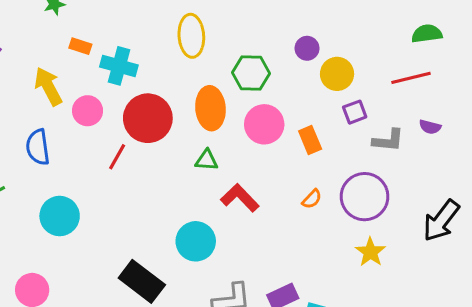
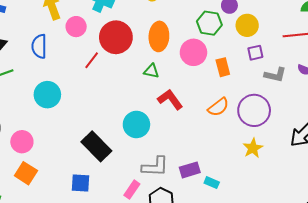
green hexagon: (251, 73) -> (209, 23), moved
orange semicircle: (312, 199) -> (218, 107), size x1.5

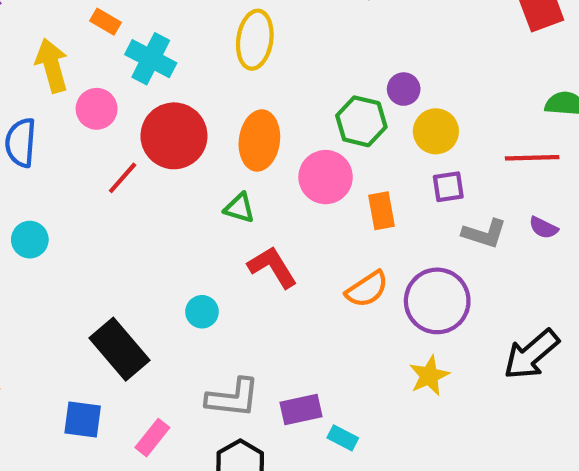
cyan circle: (47, 95) -> (30, 240), size x0.7
cyan circle: (136, 124) -> (202, 312), size x0.6
pink rectangle: (132, 190) -> (152, 438), moved

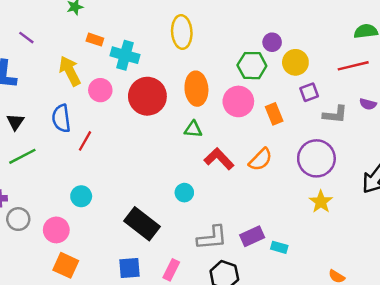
red line: (123, 178) -> (85, 141), moved
cyan circle: (30, 240) -> (81, 196), moved
orange semicircle: (367, 289) -> (261, 160), moved

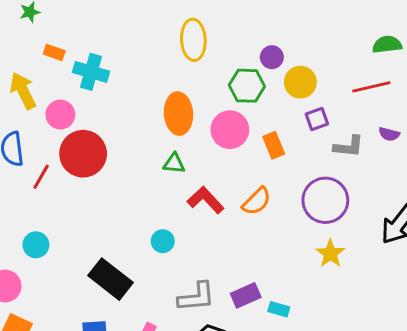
yellow ellipse: (182, 32) -> (193, 40), moved
red circle: (147, 96) -> (83, 154), moved

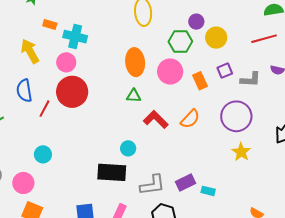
pink circle: (60, 115) -> (66, 62), moved
purple square: (317, 119) -> (225, 71), moved
black rectangle: (110, 279) -> (112, 172), moved, turned -32

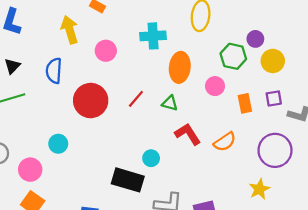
cyan cross: (75, 37) -> (153, 36), moved, turned -30
pink circle: (170, 72) -> (215, 86), size x0.7
red circle: (72, 92) -> (91, 101), moved
red line: (44, 109) -> (136, 99), moved
yellow star: (241, 152) -> (259, 189), moved

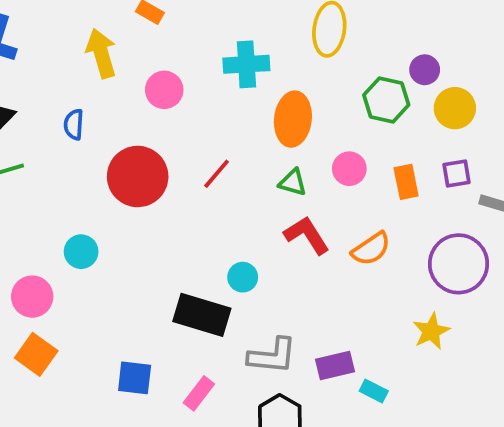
blue semicircle: (54, 71) -> (74, 124), size x0.7
pink circle: (215, 86) -> (349, 169), moved
green triangle: (170, 103) -> (293, 182), moved

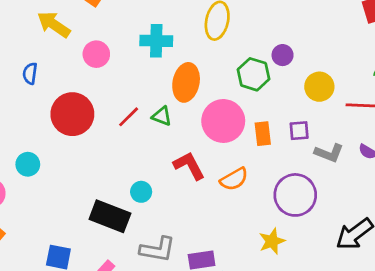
yellow arrow: (101, 53) -> (54, 24), turned -44
yellow circle: (455, 108) -> (319, 87), moved
pink circle: (349, 169) -> (223, 121), size x1.8
green triangle: (293, 182) -> (162, 116), moved

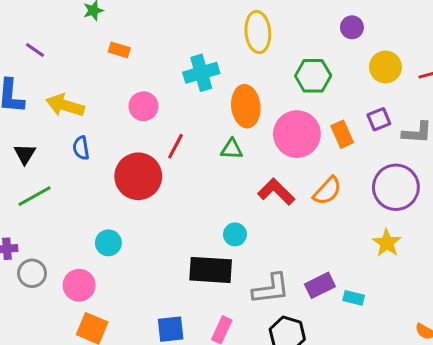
yellow arrow: (54, 24) -> (65, 105), moved
purple circle: (283, 55) -> (352, 27), moved
red line: (129, 117) -> (176, 146), moved

